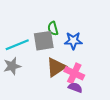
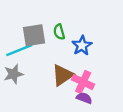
gray square: (44, 41) -> (34, 35), moved
blue star: (73, 41) -> (82, 46), turned -30

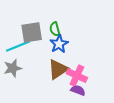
blue star: (82, 46) -> (59, 44), moved

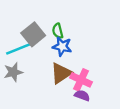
gray square: (32, 32) -> (33, 34), turned -30
blue star: (59, 44) -> (62, 47), turned -30

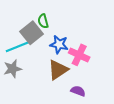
green semicircle: (58, 31) -> (43, 21), moved
pink cross: (81, 80) -> (79, 55), moved

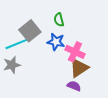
green semicircle: (43, 21) -> (59, 20), moved
brown triangle: (58, 70) -> (79, 68), moved

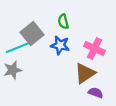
pink cross: (75, 52) -> (95, 49), moved
purple semicircle: (74, 86) -> (96, 93), moved

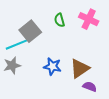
blue star: (60, 45) -> (52, 66), moved
pink cross: (95, 49) -> (89, 19), moved

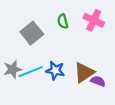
cyan line: (17, 44) -> (31, 72), moved
purple semicircle: (90, 87) -> (98, 81), moved

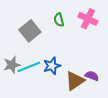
blue star: (55, 70) -> (52, 66), turned -30
brown triangle: (84, 73) -> (75, 81), moved

